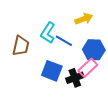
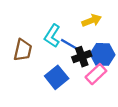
blue square: (52, 71) -> (57, 77), turned 30
black cross: (75, 78) -> (82, 57), moved

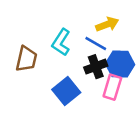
blue line: (70, 45) -> (96, 44), moved
pink rectangle: (96, 74) -> (112, 87), turned -30

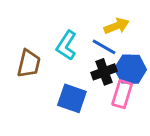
blue square: (66, 91) -> (72, 98), turned -32

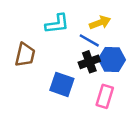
cyan L-shape: (66, 45) -> (57, 24), moved, turned -130
pink rectangle: (122, 94) -> (105, 96), moved

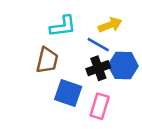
brown trapezoid: (25, 55) -> (47, 60), moved
pink rectangle: (105, 96) -> (100, 106), moved

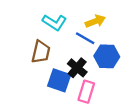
cyan L-shape: (63, 26) -> (54, 22), turned 40
black cross: (98, 68) -> (77, 68), moved, turned -30

